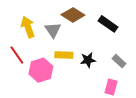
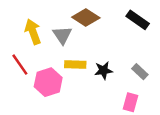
black rectangle: (108, 24) -> (138, 20), moved

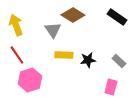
yellow arrow: (33, 32) -> (16, 25), moved
pink hexagon: (48, 82) -> (30, 80), moved

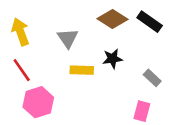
brown diamond: (73, 15) -> (112, 19), moved
black star: (88, 60) -> (112, 59), moved

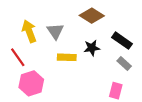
black rectangle: (150, 22) -> (122, 41), moved
yellow arrow: (20, 32) -> (29, 31), moved

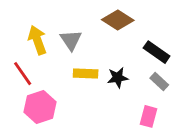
black star: (92, 48) -> (118, 78), moved

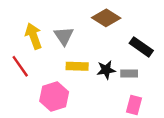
gray rectangle: (159, 82) -> (129, 74), moved, turned -42
pink hexagon: (40, 107) -> (54, 97), moved

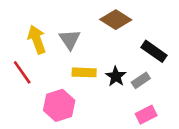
black star: (106, 70) -> (116, 76), turned -30
gray rectangle: (129, 74) -> (141, 80), turned -35
pink rectangle: (134, 105) -> (146, 115), turned 48

